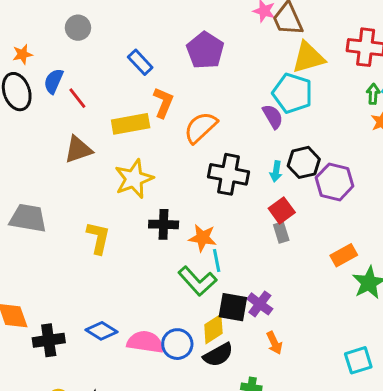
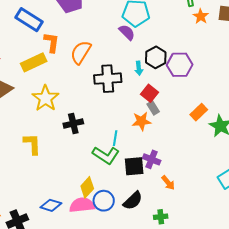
blue rectangle: (140, 62) -> (29, 20), size x1.5
orange star: (203, 238) -> (141, 121), moved
cyan line: (217, 261) -> (115, 138), turned 35
yellow diamond: (213, 329) -> (87, 187), moved

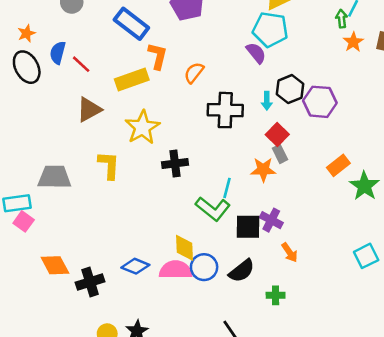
orange semicircle: (81, 52) -> (194, 73), size x0.7
yellow L-shape: (32, 144) -> (109, 165), moved
yellow diamond: (87, 187) -> (185, 248), turned -50

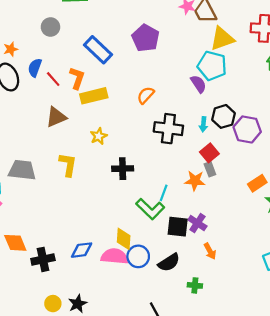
orange L-shape: (158, 56) -> (77, 78), moved
yellow star: (142, 127) -> (99, 136), size x0.6
blue diamond: (135, 266) -> (82, 250), turned -35

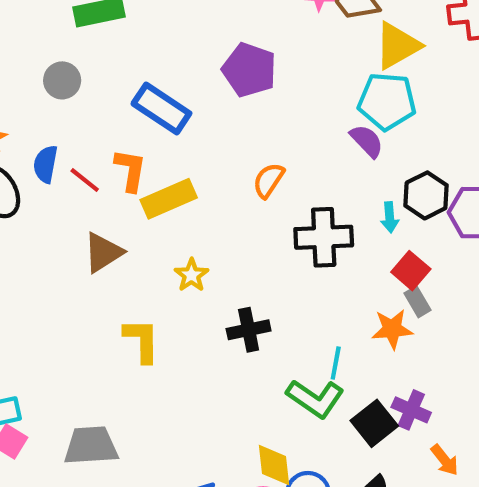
gray trapezoid: (22, 170) -> (91, 446), moved
black square: (178, 227) -> (374, 423), turned -35

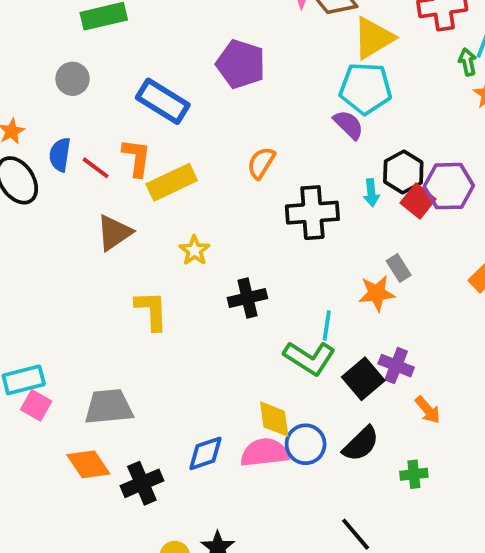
red square: (411, 271) -> (418, 201), moved

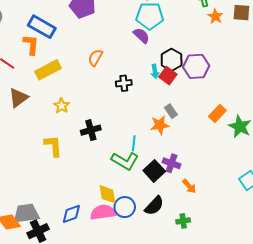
orange L-shape: (137, 158) -> (31, 45), moved
red square: (418, 201) -> (168, 76), moved
black cross: (312, 213) -> (124, 83), size x0.6
yellow L-shape: (152, 310) -> (53, 146), moved
gray trapezoid: (109, 407) -> (26, 213), moved

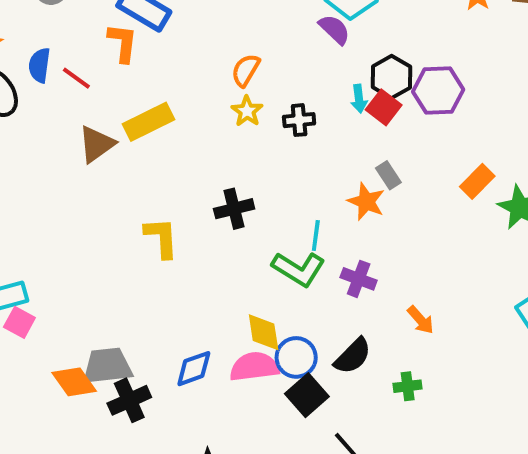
yellow rectangle: (48, 70) -> (148, 122), moved
yellow star: (62, 106) -> (247, 111), moved
orange star: (160, 125) -> (366, 202), turned 30
purple cross: (171, 163) -> (359, 279), moved
black square: (154, 171) -> (307, 395), moved

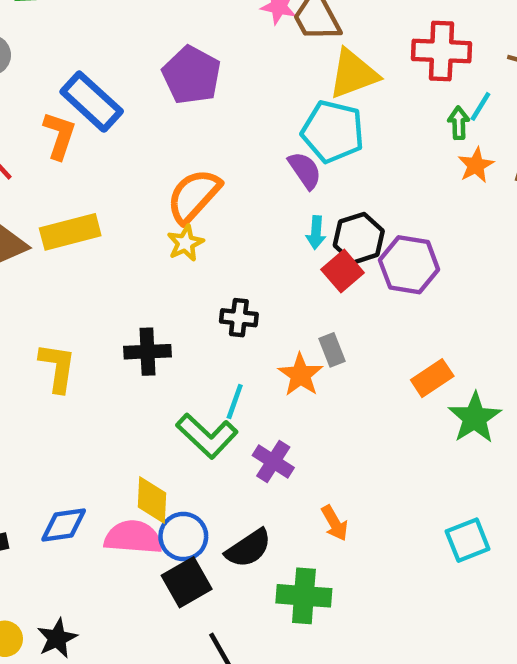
orange semicircle: (246, 70) -> (194, 196), size x1.5
cyan arrow: (359, 99) -> (316, 233), moved
black cross: (299, 120) -> (239, 318), moved
green cross: (408, 386) -> (304, 596), size x1.6

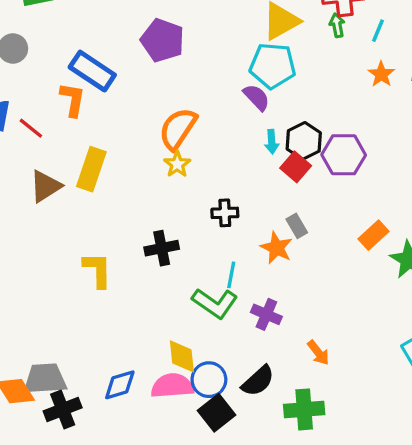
green arrow: (459, 123) -> (337, 25), moved
yellow rectangle: (70, 232) -> (91, 169), turned -48

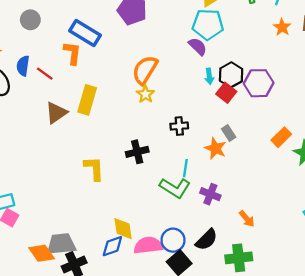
yellow diamond: (182, 356) -> (123, 229), moved

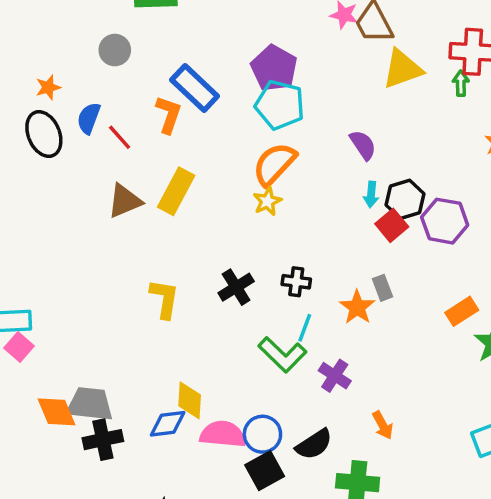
cyan pentagon: (208, 24) -> (280, 105), moved
black cross: (179, 126) -> (296, 282), moved
black cross: (137, 152) -> (236, 287), turned -30

